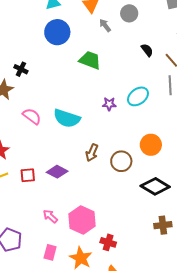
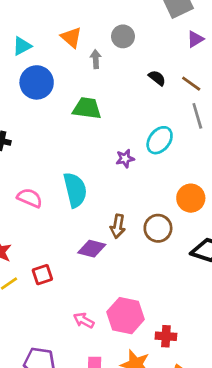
gray arrow: (105, 25) -> (96, 59), turned 48
cyan semicircle: (67, 118) -> (75, 190), turned -108
purple diamond: (57, 172) -> (92, 249), moved

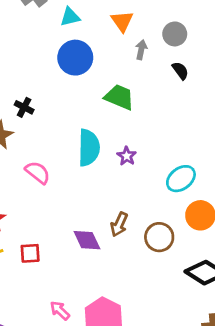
black semicircle: (157, 78) -> (180, 71), moved
cyan ellipse: (160, 140) -> (181, 179), moved
purple star: (125, 159) -> (127, 156), moved, turned 30
cyan semicircle: (75, 190) -> (89, 148), moved
purple diamond: (92, 249) -> (87, 240), turned 36

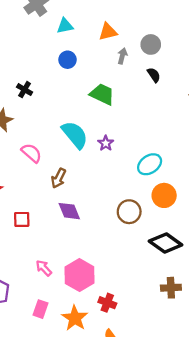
orange triangle: (122, 21) -> (108, 32), turned 48
blue circle: (75, 58) -> (68, 60), size x0.6
black cross: (24, 107) -> (25, 90), moved
cyan semicircle: (89, 148) -> (75, 135), turned -44
brown arrow: (119, 224) -> (58, 178), moved

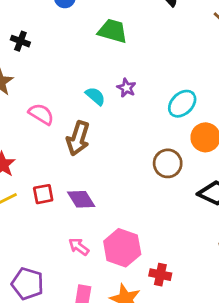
cyan semicircle: (75, 135) -> (95, 96), moved, size x0.6
brown arrow: (58, 178) -> (78, 138), size x1.4
purple diamond: (69, 211) -> (81, 199), moved

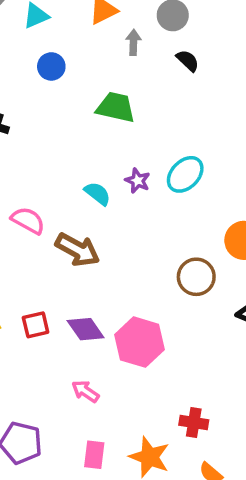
cyan ellipse: (182, 104) -> (185, 174), moved
brown arrow: (78, 138) -> (78, 250), turned -76
pink hexagon: (122, 248) -> (140, 342), moved

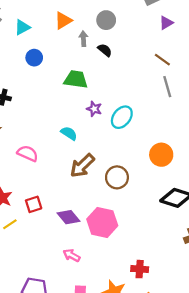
black semicircle: (188, 61) -> (105, 50), moved
purple star: (138, 181) -> (94, 109), moved
brown arrow: (78, 250) -> (82, 166), moved, turned 112
brown circle: (196, 277) -> (117, 177), moved
red square: (36, 325) -> (34, 204), moved

